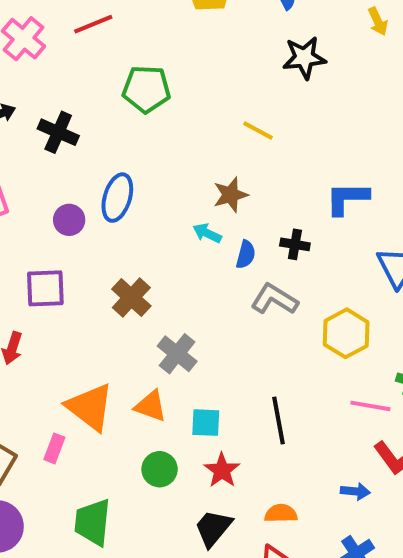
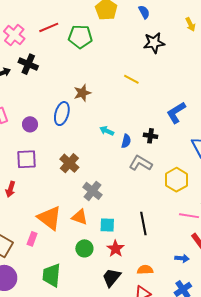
green pentagon: (146, 89) -> (80, 37), moved
black cross: (58, 132) -> (28, 64), moved
brown star: (230, 195) -> (82, 93), moved
blue L-shape: (347, 198) -> (176, 113), turned -30
purple circle: (69, 220) -> (30, 124), moved

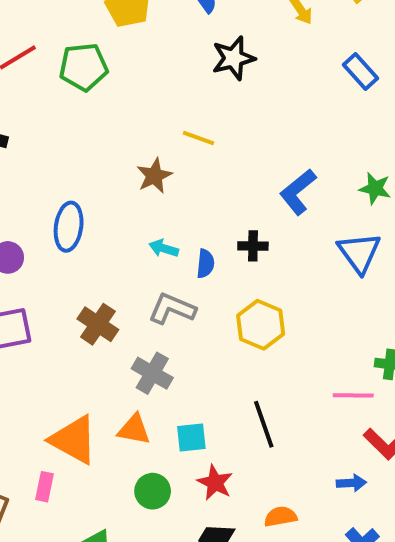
brown star: (82, 93) -> (154, 176), moved
gray L-shape: (141, 163) -> (172, 309), moved
yellow hexagon: (176, 180) -> (261, 325), moved

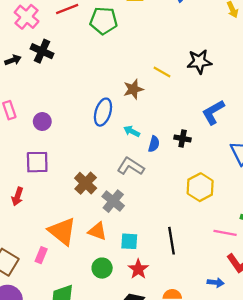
black star: (233, 58) -> (199, 62), moved
blue ellipse: (69, 227) -> (103, 112), moved
brown cross: (98, 324) -> (86, 183), moved
yellow hexagon: (261, 325) -> (200, 187), moved

